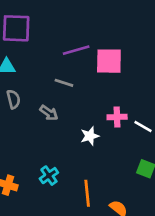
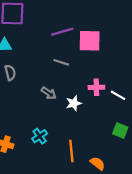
gray line: (64, 83) -> (61, 62), moved
gray arrow: (49, 113) -> (49, 93), moved

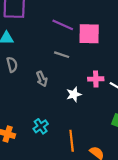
purple line: (62, 32) -> (63, 25), turned 40
gray arrow: (49, 93) -> (42, 79), moved, turned 32

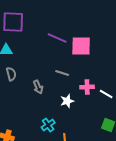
gray line: (62, 55) -> (62, 73), moved
cyan cross: (41, 126) -> (48, 125), moved

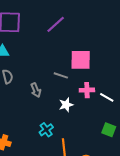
purple line: (57, 38) -> (56, 24), moved, turned -66
pink square: (81, 46) -> (81, 60), moved

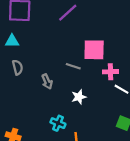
pink cross: (87, 90) -> (111, 72), moved
cyan cross: (46, 130) -> (58, 123), turned -32

